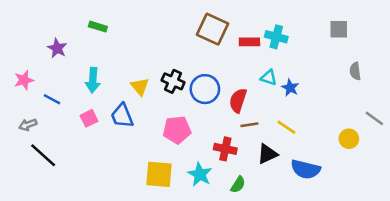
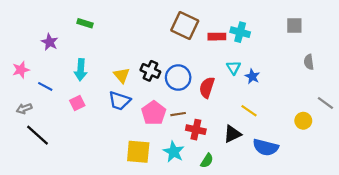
cyan triangle: (269, 78) -> (233, 68), turned 40
blue trapezoid: (122, 116) -> (119, 101), moved, turned -50
brown line: (249, 125) -> (178, 114), moved
pink pentagon: (177, 130) -> (154, 113), turned -30

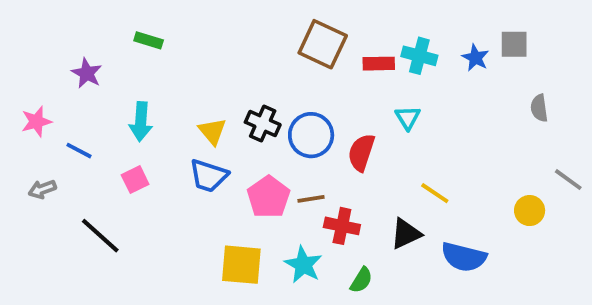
blue star: (252, 76) -> (475, 58), moved
black line: (37, 135) -> (100, 236), moved

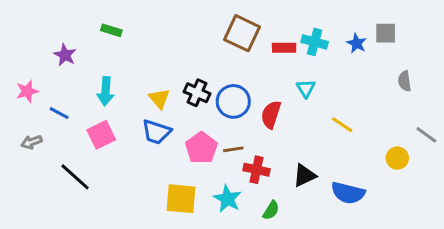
pink square: (135, 180) -> (101, 135), size x1.4
yellow line: (435, 193) -> (342, 125), moved

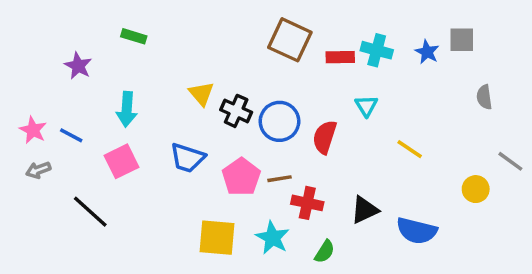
pink star: (27, 91) -> (33, 130), moved, turned -30
yellow triangle: (159, 99) -> (201, 94), moved

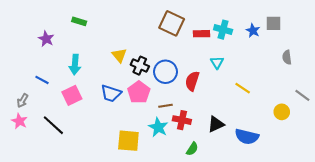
pink star: (33, 130) -> (19, 121), moved
gray arrow: (38, 170) -> (23, 101), turned -40
pink pentagon: (241, 177) -> (139, 92), moved
cyan star: (273, 238) -> (158, 127), moved

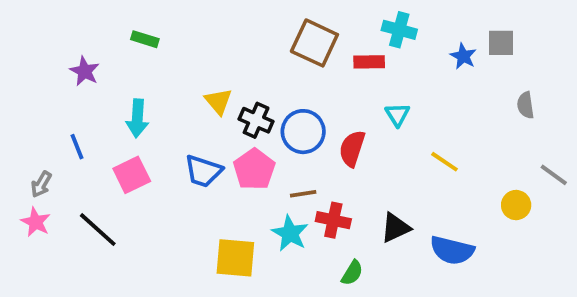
cyan cross: (223, 30) -> (399, 30), moved
blue line: (42, 80) -> (77, 147), turned 40

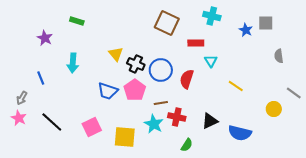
red rectangle: (369, 62) -> (196, 43), moved
pink square: (132, 175) -> (92, 127), moved

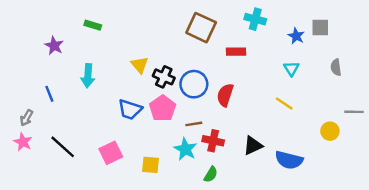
cyan triangle: (211, 61) -> (291, 69), moved
gray line: (294, 93) -> (354, 112), turned -35
yellow square: (125, 137) -> (151, 165), size x0.7
green semicircle: (187, 145) -> (211, 174), moved

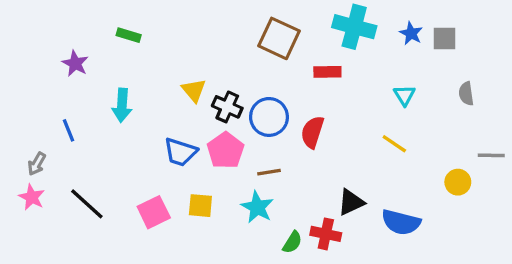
cyan cross: (255, 19) -> (354, 27), size x1.4
blue star: (296, 36) -> (411, 33), moved
red cross: (213, 141) -> (326, 234), moved
yellow square: (151, 165) -> (200, 206), moved

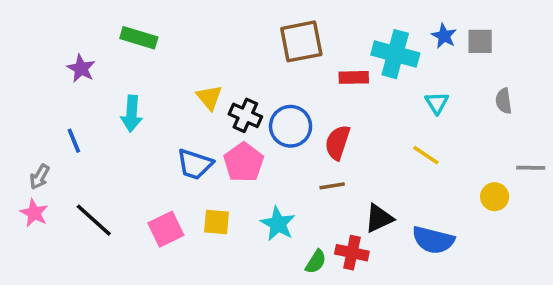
cyan cross: (354, 27) -> (395, 54), moved
green rectangle: (129, 35) -> (139, 38), size x1.4
brown square: (279, 38) -> (301, 41), turned -36
brown line: (269, 172) -> (332, 186), moved

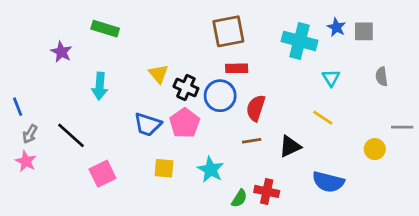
red rectangle: (354, 77) -> (237, 68), moved
blue line: (74, 141) -> (18, 107), moved
black triangle: (379, 218) -> (290, 146), moved
black line: (94, 220) -> (71, 135), moved
pink square: (166, 229) -> (102, 174), moved

